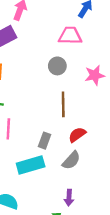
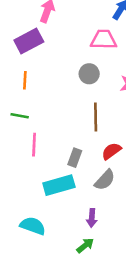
purple arrow: (69, 198) -> (92, 218), moved

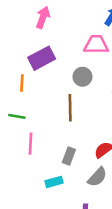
purple rectangle: (29, 41) -> (42, 58), moved
brown line: (96, 117) -> (70, 108), moved
cyan rectangle: (59, 185) -> (54, 182), size x0.6

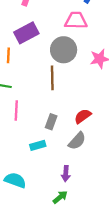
gray circle: (82, 77) -> (64, 50), size x1.5

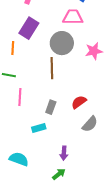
purple rectangle: (26, 33) -> (29, 28), turned -30
gray semicircle: (77, 141) -> (90, 124), moved

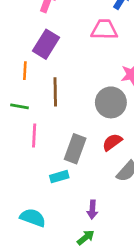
gray circle: (62, 43) -> (111, 102), moved
brown line: (52, 68) -> (55, 92), moved
gray rectangle: (51, 107) -> (75, 149), size x1.5

